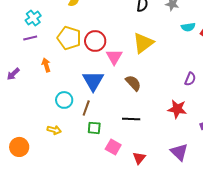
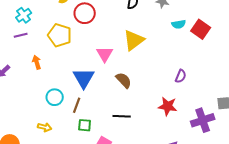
red circle: (95, 41) -> (85, 13), moved

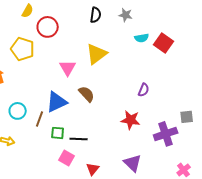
blue triangle: (84, 78) -> (57, 102), moved, turned 35
black line: (122, 116) -> (79, 139), moved
green square: (85, 125) -> (58, 133), moved

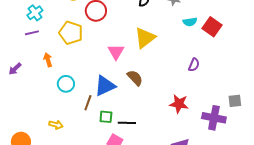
purple semicircle: (144, 90) -> (194, 65), moved
cyan circle: (18, 111) -> (66, 84), moved
purple cross: (166, 134) -> (214, 118), turned 30

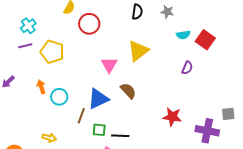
yellow pentagon: (71, 33) -> (52, 52), moved
orange arrow: (48, 60) -> (41, 87), moved
purple semicircle: (194, 65) -> (187, 68), moved

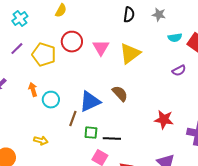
red circle: (89, 24) -> (72, 42), moved
cyan cross: (28, 26) -> (20, 19), moved
purple line: (25, 46) -> (17, 49), turned -32
pink triangle: (109, 65) -> (101, 48), moved
purple semicircle: (187, 68) -> (179, 71), turned 40

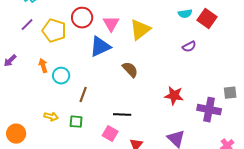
blue triangle: (90, 102) -> (100, 47), moved
green square: (91, 133) -> (76, 122), moved

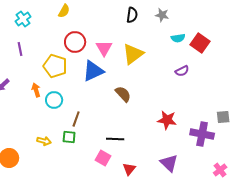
purple line: (27, 25) -> (20, 49), turned -56
yellow pentagon: (54, 31) -> (55, 66), moved
green square: (76, 122) -> (69, 137), moved

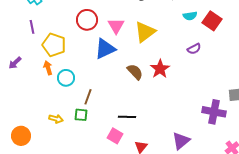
yellow pentagon: (55, 66) -> (54, 45), moved
red star: (167, 120) -> (160, 69), moved, turned 30
purple triangle: (169, 163) -> (181, 141), turned 36

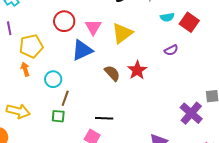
yellow pentagon: (54, 45) -> (31, 46), turned -30
cyan circle: (66, 78) -> (53, 79), moved
purple cross: (214, 112) -> (191, 113), turned 30
yellow arrow: (56, 119) -> (18, 111), moved, size x1.6

